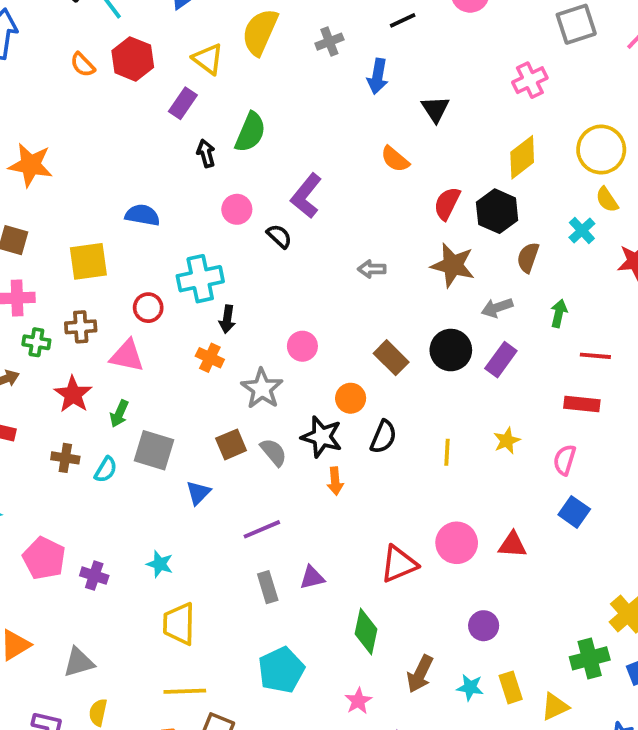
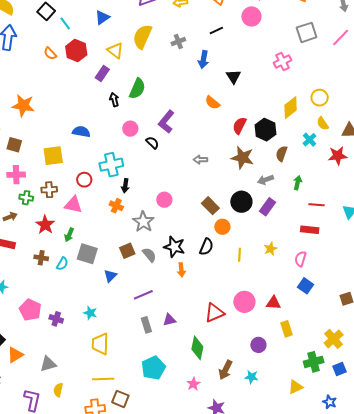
yellow circle: (601, 150) -> (320, 98), size x0.7
yellow diamond: (522, 157) -> (291, 108), moved
orange circle: (351, 398) -> (222, 227), moved
yellow rectangle: (511, 687) -> (287, 329), moved

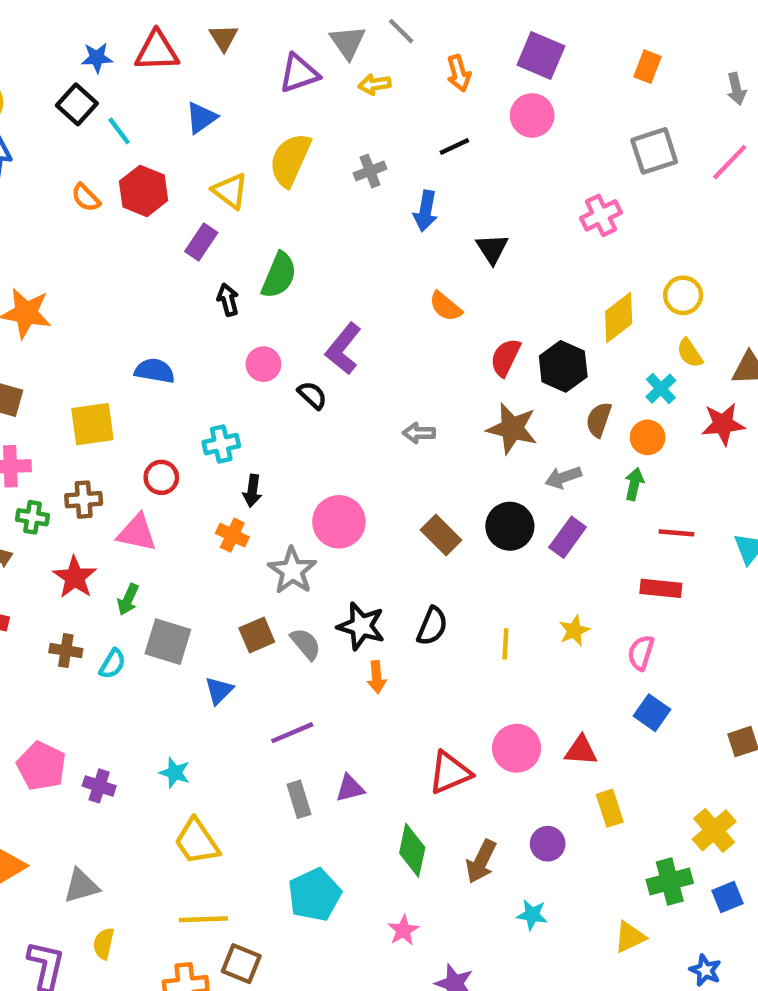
cyan cross: (111, 165) -> (221, 444), size x0.7
pink circle: (164, 200) -> (339, 522), size x1.5
orange circle: (222, 227) -> (648, 437), moved
yellow trapezoid: (100, 344) -> (197, 841), turned -35
brown arrow: (225, 370) -> (481, 861), moved

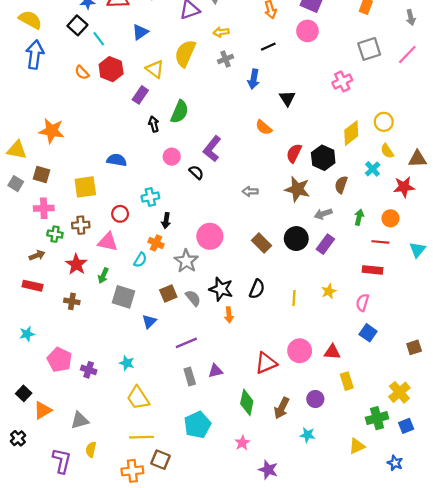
yellow arrow: (374, 84) -> (221, 32), moved
orange circle: (648, 437) -> (390, 218), moved
cyan semicircle: (112, 664) -> (140, 260), moved

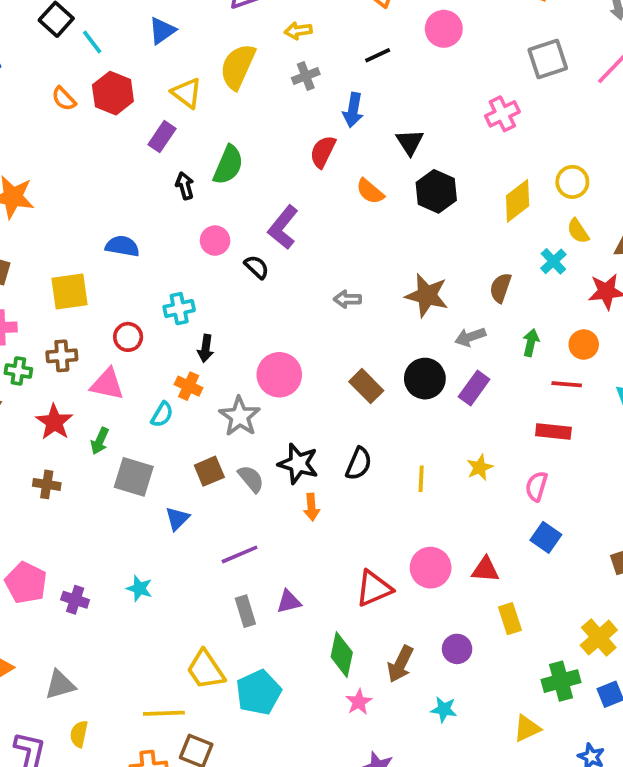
red semicircle: (294, 153) -> (323, 152), moved
black hexagon: (323, 158) -> (436, 191), moved
yellow trapezoid: (138, 398) -> (206, 670), moved
pink star: (242, 443) -> (359, 702), moved

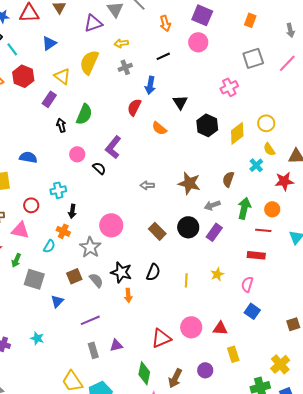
black hexagon: (436, 191) -> (207, 125), moved
green arrow: (531, 343) -> (244, 208), size x1.5

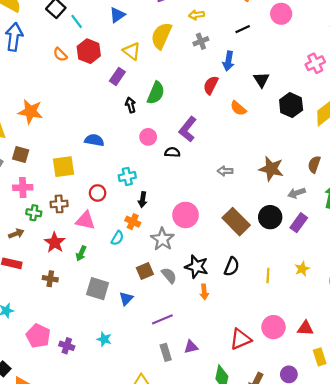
black semicircle: (99, 168) -> (172, 152), turned -40
brown rectangle: (157, 231) -> (236, 222), size x1.4
gray square: (34, 279) -> (98, 289), moved

